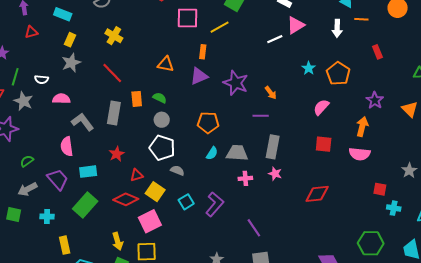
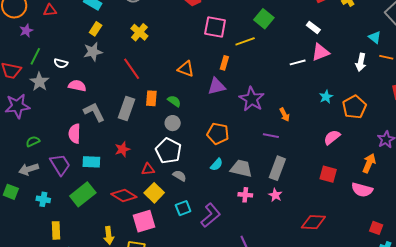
red triangle: (31, 32) -> (50, 10), moved
red triangle: (137, 175) -> (148, 169), moved

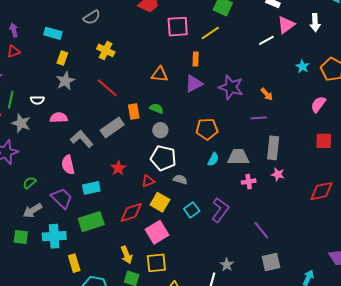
white arrow: (361, 62) -> (315, 23), moved
gray rectangle: (127, 108) -> (112, 127), turned 50
green rectangle: (83, 194) -> (91, 222), turned 35
red diamond: (124, 196) -> (131, 212), turned -35
cyan cross: (43, 199) -> (54, 236), size x1.6

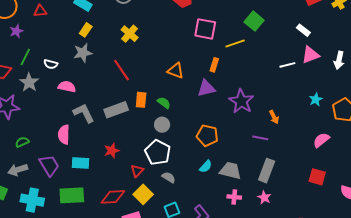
red triangle: (148, 181) -> (137, 171), turned -40

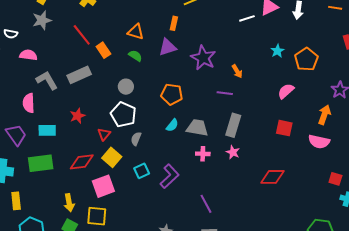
orange rectangle: (141, 100) -> (103, 50), moved, turned -35
green semicircle: (164, 103) -> (135, 56), moved
gray semicircle: (169, 177) -> (136, 139), turned -96

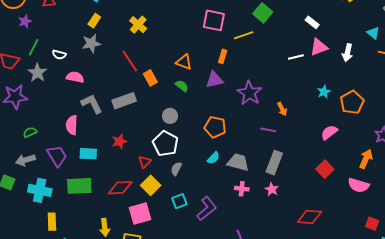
red square: (284, 128) -> (325, 169), turned 30

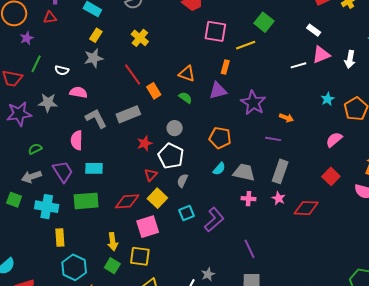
gray star: (37, 73) -> (48, 103), moved, turned -30
orange arrow: (282, 109) -> (286, 118), turned -40
red star: (119, 141) -> (145, 143), moved
red diamond: (309, 217) -> (306, 208), moved

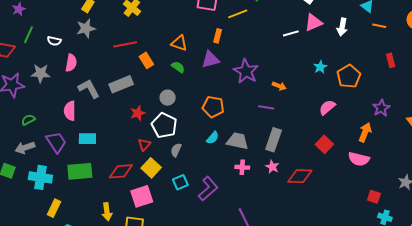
red line: (133, 75) -> (125, 44), turned -65
pink semicircle: (78, 92) -> (71, 63), turned 90
yellow rectangle: (60, 237) -> (54, 208), turned 30

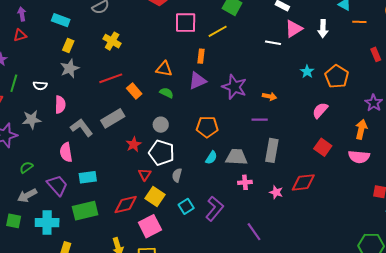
white line: (291, 33) -> (273, 43), turned 35
pink star: (272, 167) -> (276, 192), moved

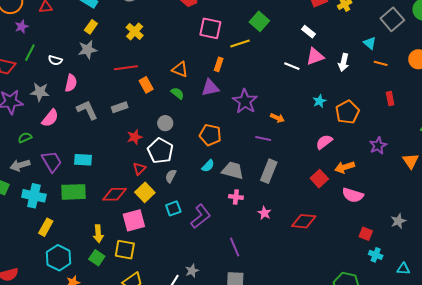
gray rectangle: (113, 118) -> (120, 107), size x0.7
orange arrow: (361, 129) -> (345, 167), moved, turned -132
pink semicircle: (66, 152) -> (50, 118), moved, turned -144
red diamond: (303, 182) -> (304, 221), moved

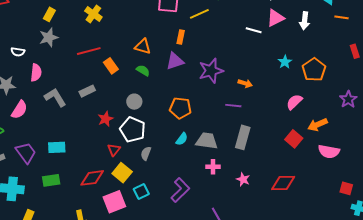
purple star: (245, 101) -> (211, 71), turned 30
green rectangle: (74, 192) -> (51, 180), size x0.7
cyan square: (173, 208) -> (141, 191), moved

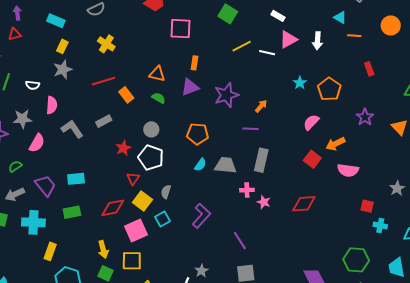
yellow line: (199, 14) -> (242, 46), moved
orange arrow: (245, 83) -> (261, 106), turned -64
gray semicircle: (146, 153) -> (166, 192), moved
pink cross: (213, 167) -> (247, 190), moved

